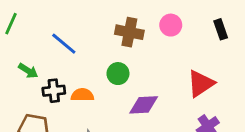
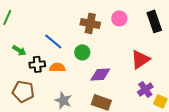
black rectangle: (221, 29) -> (154, 21), size x1.5
blue line: (64, 44) -> (53, 41), moved

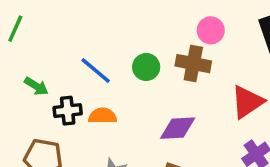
brown cross: (90, 23) -> (193, 64), moved
green circle: (82, 52) -> (146, 67), moved

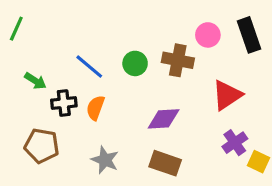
pink circle: (211, 30) -> (208, 35), moved
orange semicircle: (103, 116) -> (95, 108), turned -70

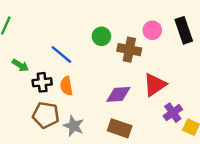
green circle: (135, 63) -> (101, 36), moved
red triangle: (227, 95) -> (155, 85), moved
orange semicircle: (95, 108) -> (66, 86), turned -30
brown pentagon: (42, 146) -> (46, 115), moved

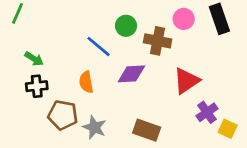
blue line: (61, 54) -> (99, 46), moved
black cross: (42, 82) -> (37, 86), moved
purple diamond: (118, 94) -> (131, 74), moved

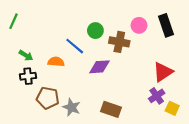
red triangle: (186, 81) -> (163, 72), moved
orange semicircle: (86, 82) -> (56, 62), moved, turned 105

